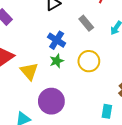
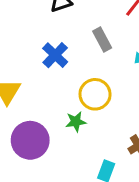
green star: (57, 61) -> (76, 122), moved

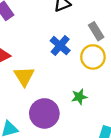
yellow circle: (95, 94) -> (93, 57), moved

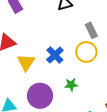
blue cross: (60, 46) -> (55, 55), moved

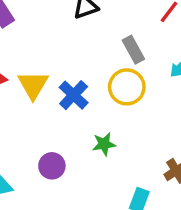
yellow triangle: (26, 62) -> (33, 85), moved
purple circle: (40, 96) -> (52, 166), size x0.6

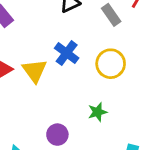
gray rectangle: (133, 50) -> (111, 15), moved
blue cross: (74, 95) -> (67, 53), moved

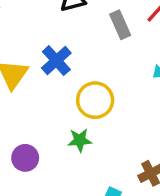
yellow circle: (111, 64) -> (95, 100), moved

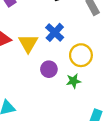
purple circle: (25, 158) -> (49, 69), moved

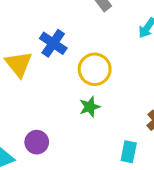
purple circle: (49, 69) -> (37, 142), moved

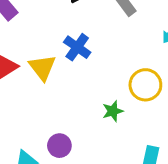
yellow circle: (95, 69) -> (145, 85), moved

